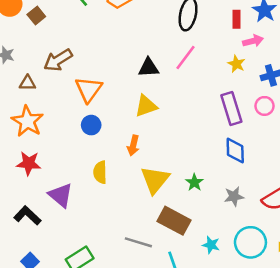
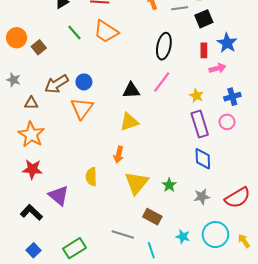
yellow star: (236, 64) -> (197, 96), moved
blue circle: (91, 125) -> (84, 82), moved
brown rectangle: (174, 221) -> (152, 217), size x0.7

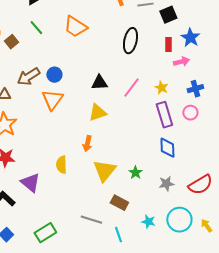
green line: (74, 32) -> (36, 28), moved
pink line: (162, 82) -> (131, 88), moved

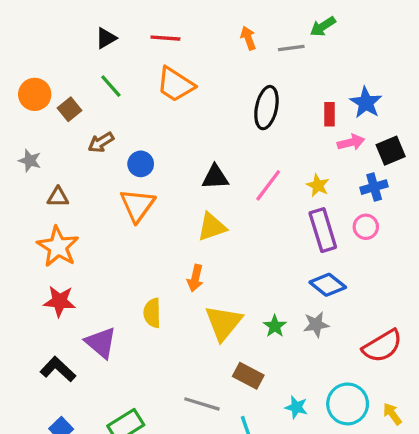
black square: (168, 15) -> (391, 151), moved
brown arrow: (28, 77) -> (101, 142), moved, size x0.7
blue diamond: (167, 148) -> (328, 285), turned -50
gray star: (166, 184) -> (316, 324), moved

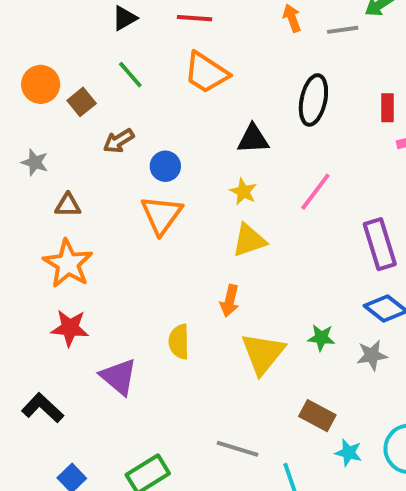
black triangle: (215, 177) -> (253, 139), moved
yellow star: (318, 185) -> (243, 192), moved
green star: (275, 326) -> (321, 338), moved, turned -30
black L-shape: (58, 369) -> (43, 408), moved
brown rectangle: (248, 376) -> (317, 416), moved

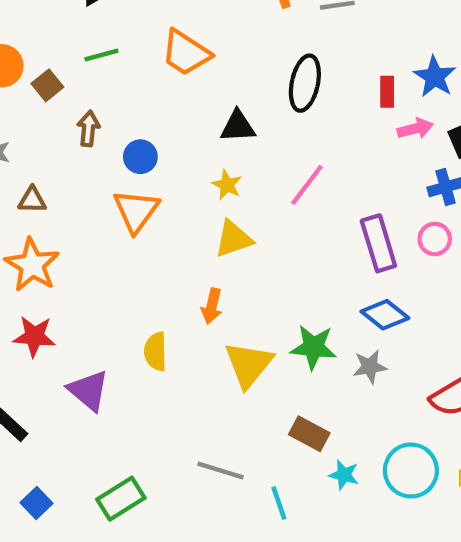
green line: (130, 75) -> (101, 55), turned -64
brown arrow: (119, 141) -> (88, 129), turned 128
green star: (321, 338) -> (314, 347), size x1.5

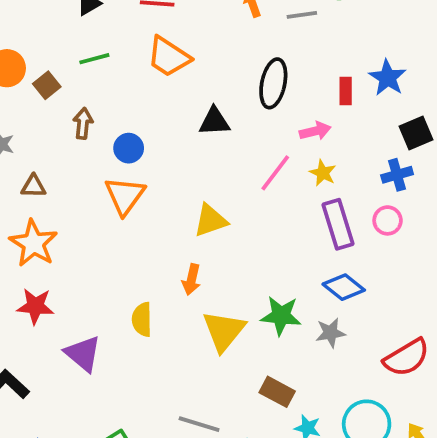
pink arrow: (415, 129) -> (315, 131), moved
yellow star: (227, 185) -> (323, 173), moved

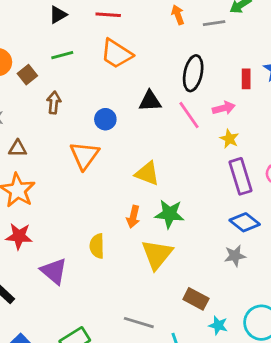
blue circle: (129, 148) -> (105, 119), moved
pink line: (275, 173) -> (189, 115), moved, turned -72
yellow triangle: (210, 220) -> (147, 174), turned 40
green star: (281, 316) -> (169, 214), moved

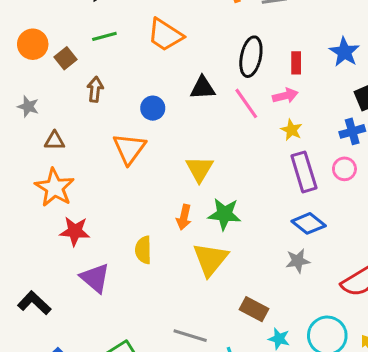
red rectangle: (246, 79) -> (296, 63), moved
yellow triangle: (147, 174) -> (199, 169), turned 40
red star: (19, 236) -> (75, 231), moved

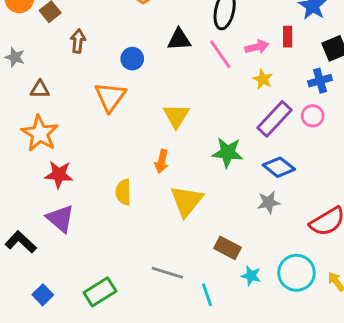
red rectangle: (296, 63) -> (288, 37), moved
purple rectangle: (304, 172) -> (274, 119), turned 60
green star: (224, 214) -> (228, 153), moved
purple triangle: (95, 278) -> (60, 219), moved

